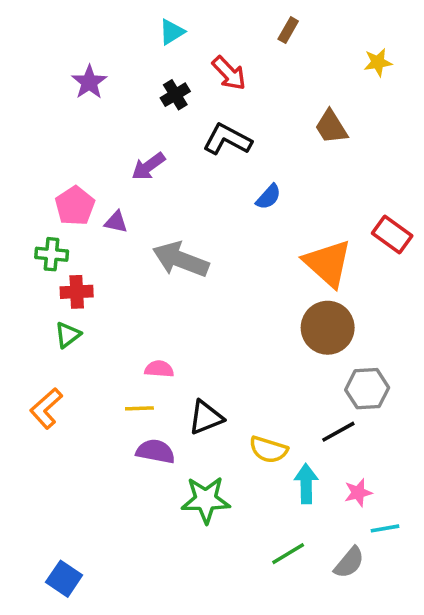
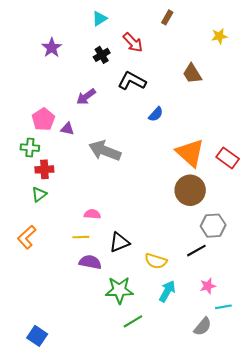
red rectangle: (392, 234) -> (228, 158), moved
cyan arrow: (306, 484) -> (167, 291), moved, turned 30
green line: (288, 554) -> (133, 321), moved

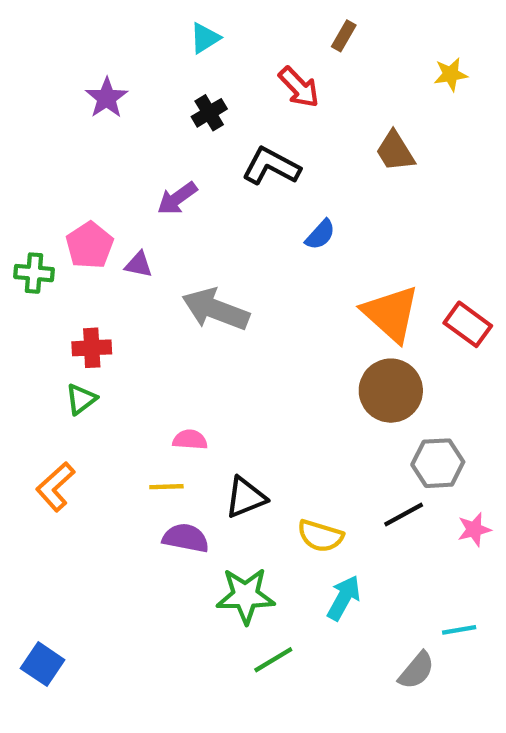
red arrow: (133, 42) -> (299, 87), moved
green cross: (30, 148) -> (34, 273), moved
pink star: (208, 286) -> (474, 529), moved
blue square: (37, 336) -> (43, 664), moved

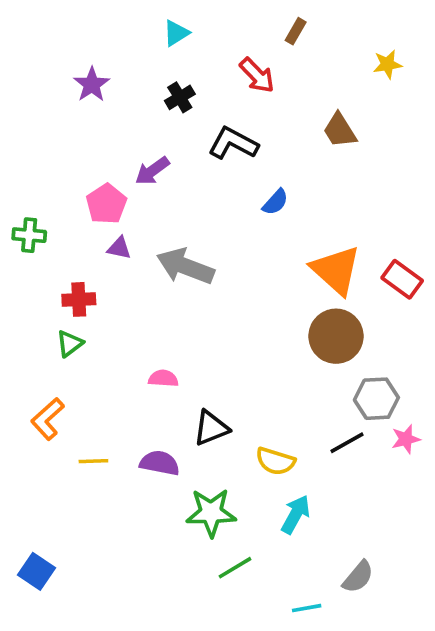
pink pentagon: (90, 245) -> (106, 204), moved
purple triangle: (139, 265) -> (119, 248), moved
yellow line: (166, 487) -> (93, 461), moved
pink star: (474, 529) -> (406, 439), moved
cyan line: (459, 630) -> (307, 608), moved

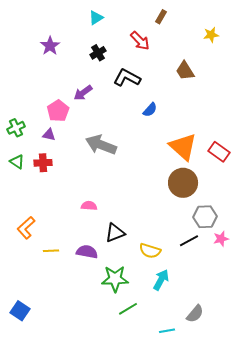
green cross: (29, 235) -> (16, 128), turned -30
purple triangle: (119, 248) -> (49, 135), moved
green triangle: (70, 344) -> (17, 162), moved, turned -49

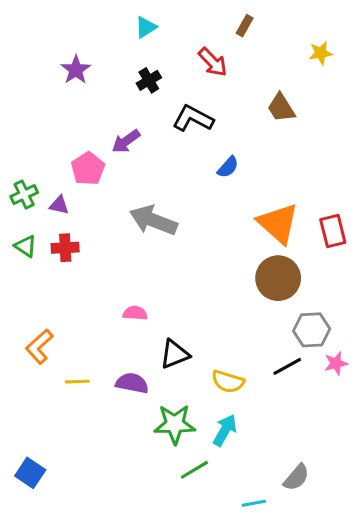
purple triangle: (49, 135) -> (59, 205), moved
red rectangle: (219, 152) -> (333, 231), turned 40
cyan arrow: (161, 280) -> (225, 430), moved

